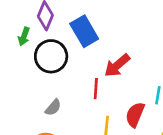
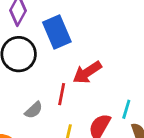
gray semicircle: (53, 107) -> (34, 110), moved

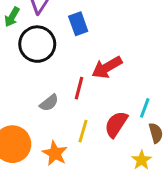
blue rectangle: (57, 32) -> (78, 24), size x0.7

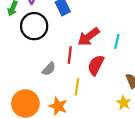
cyan line: (145, 108) -> (117, 41), moved
red semicircle: (116, 124) -> (96, 65), moved

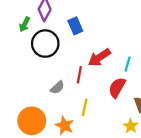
red semicircle: (96, 65) -> (117, 88), moved

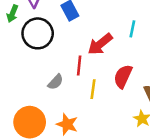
cyan line: (128, 64) -> (132, 29), moved
yellow line: (85, 107) -> (93, 89), moved

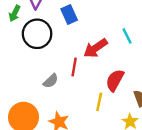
cyan line: (132, 29) -> (127, 36), turned -42
yellow line: (93, 89) -> (99, 102), moved

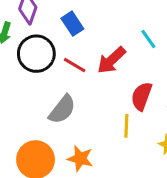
red line: (74, 67) -> (75, 65), moved, turned -60
gray semicircle: (51, 81) -> (62, 109), size x1.5

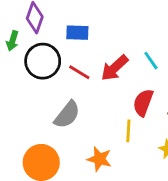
blue rectangle: (72, 24) -> (77, 33), turned -55
cyan line: (148, 39) -> (151, 61), moved
orange star: (80, 158) -> (99, 159), moved

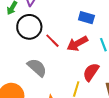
blue rectangle: (77, 33) -> (86, 18), moved
gray semicircle: (67, 115) -> (37, 68), turned -100

